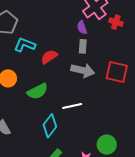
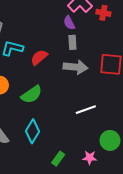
white line: (72, 106) -> (86, 110), moved
cyan diamond: (50, 126) -> (32, 131), moved

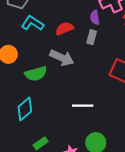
red semicircle: (39, 57) -> (64, 28), moved
gray arrow: (76, 67) -> (62, 58), moved

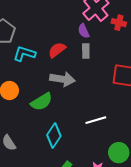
cyan diamond: (25, 109) -> (54, 135), moved

